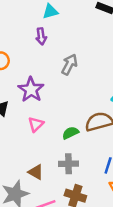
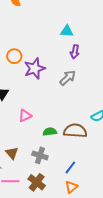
purple arrow: (41, 36) -> (75, 52), moved
purple star: (31, 90) -> (35, 69), moved

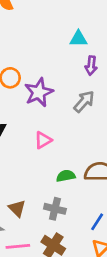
pink triangle: (25, 116) -> (43, 140), moved

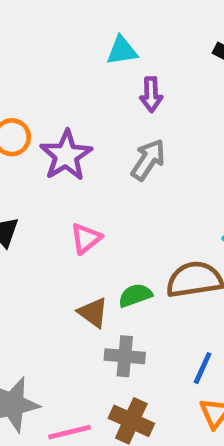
brown triangle: (17, 208) -> (93, 313), moved

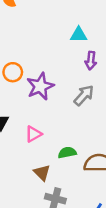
pink triangle: (86, 238) -> (34, 134), moved
green semicircle: (135, 295) -> (67, 153), moved

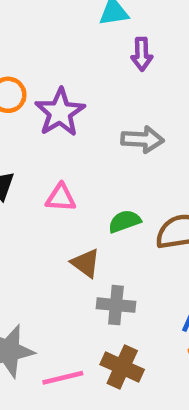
gray arrow: (84, 95) -> (142, 139), moved, turned 60
pink triangle: (34, 134) -> (61, 198), turned 42

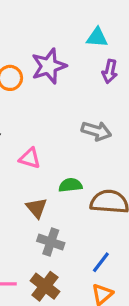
purple star: (60, 112) -> (49, 66), moved

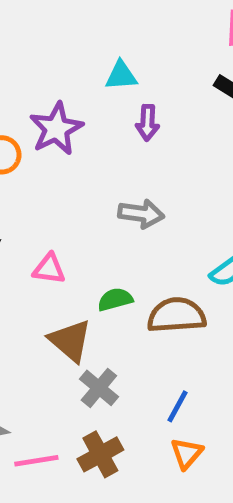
brown triangle: (37, 208) -> (70, 341), size x1.4
gray cross: (51, 242) -> (99, 388), turned 30
brown cross: (45, 286) -> (100, 454), turned 32

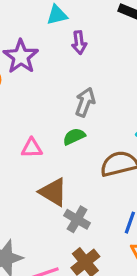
gray arrow: (141, 214) -> (85, 102), turned -68
green semicircle: (115, 299) -> (74, 136), moved

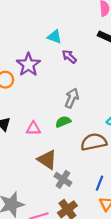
cyan triangle: (57, 15) -> (55, 37), turned 32
purple arrow: (79, 43) -> (69, 57), turned 136

